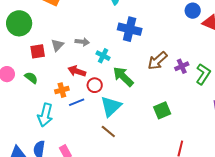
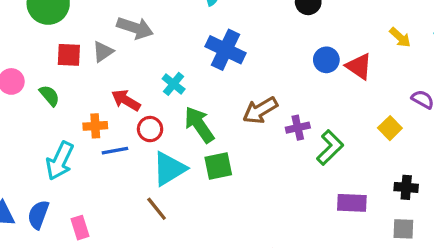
blue circle: (193, 11) -> (326, 60), moved
gray arrow: (82, 42) -> (135, 28), moved, size x1.5
green square: (162, 110) -> (218, 166), moved

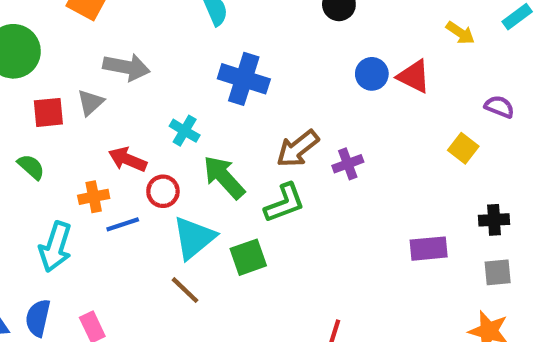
green L-shape: (330, 148) -> (284, 203), moved, turned 32
green square: (218, 166) -> (248, 257), moved

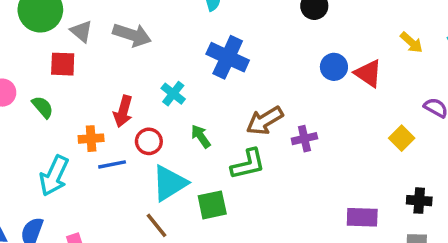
gray triangle: (90, 102) -> (81, 31), moved, turned -45
red arrow: (128, 159) -> (123, 111), turned -104
green arrow: (224, 177) -> (201, 136), size x0.6

